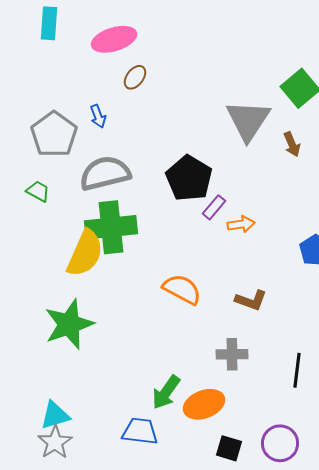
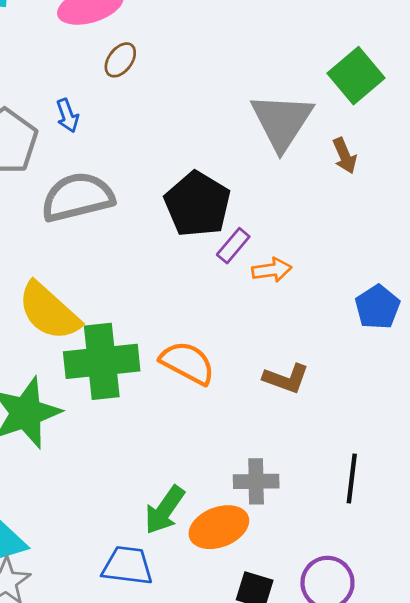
green cross: (111, 227) -> (102, 361), moved
yellow semicircle: (85, 253) -> (49, 311), turned 108
gray cross: (232, 354) -> (256, 481), moved

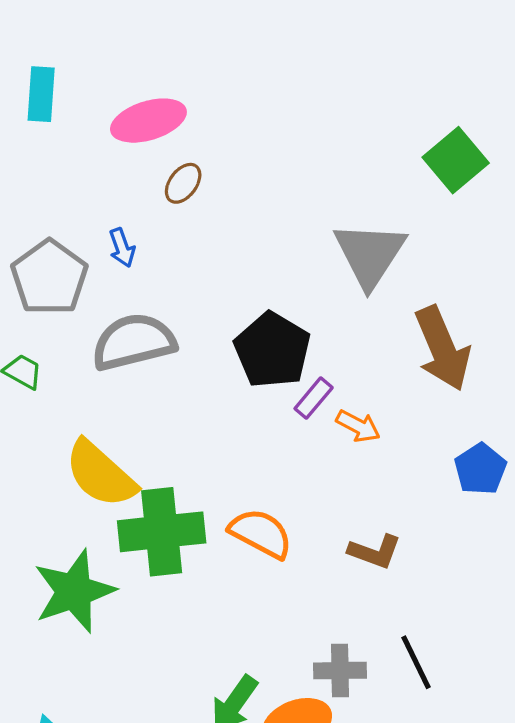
green square: (356, 76) -> (456, 160), moved
brown arrow: (345, 156) -> (442, 348), moved, size x2.0
orange arrow: (272, 270) -> (358, 426), turned 36
black line: (352, 479) -> (416, 662), moved, turned -33

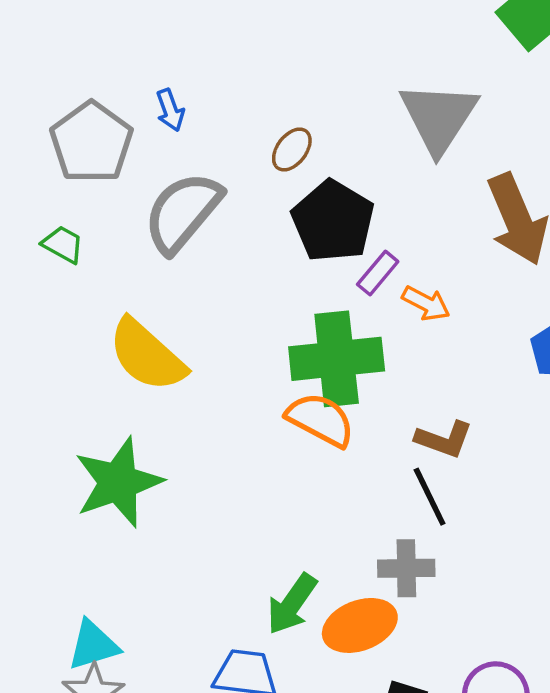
brown ellipse: (183, 183) -> (292, 149), moved
gray semicircle: (134, 342) -> (183, 212), turned -36
green cross: (162, 532) -> (337, 359), moved
black line: (416, 662) -> (430, 497), moved

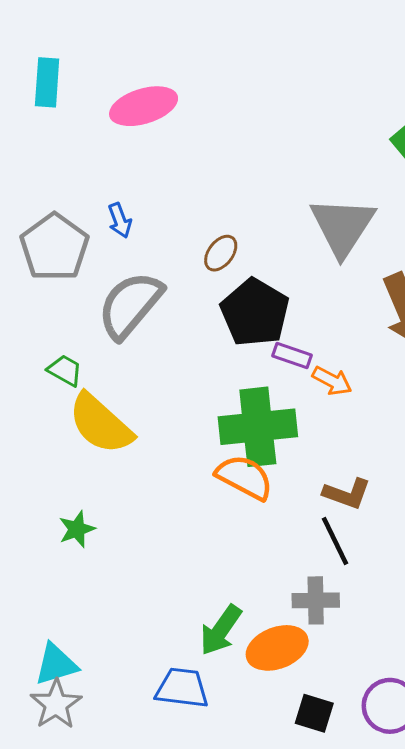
green trapezoid: (63, 244) -> (65, 370), moved
purple rectangle: (378, 273) -> (292, 356), turned 69
green star: (118, 482) -> (77, 529), size x0.5

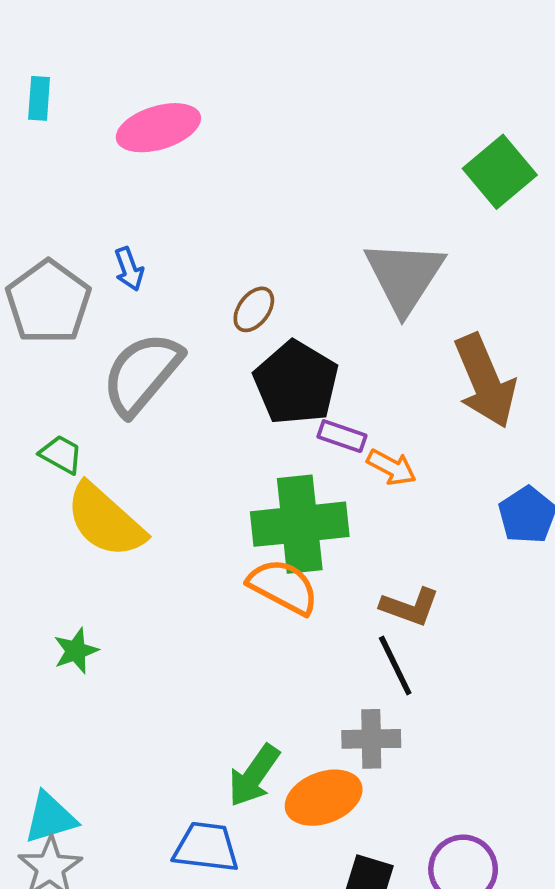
cyan rectangle: (47, 82) -> (39, 98), size x0.7

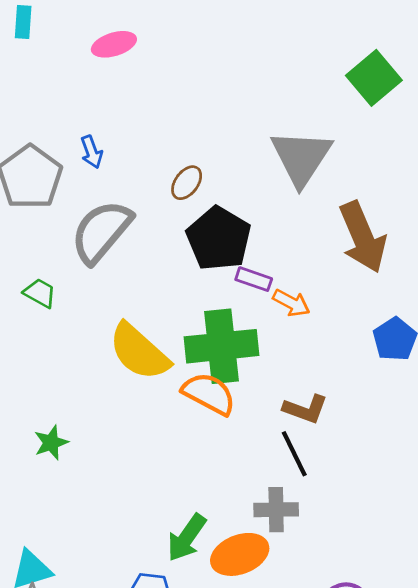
pink ellipse: (158, 128) -> (114, 44), size x0.7
yellow semicircle: (105, 520) -> (139, 352), moved

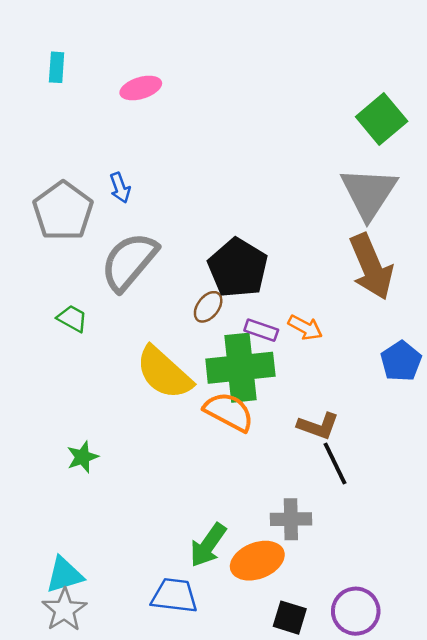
gray triangle: (301, 158) -> (369, 193), moved
brown ellipse: (187, 183) -> (208, 307), moved
purple rectangle: (254, 279) -> (261, 330), moved
black line: (294, 454) -> (335, 464), moved

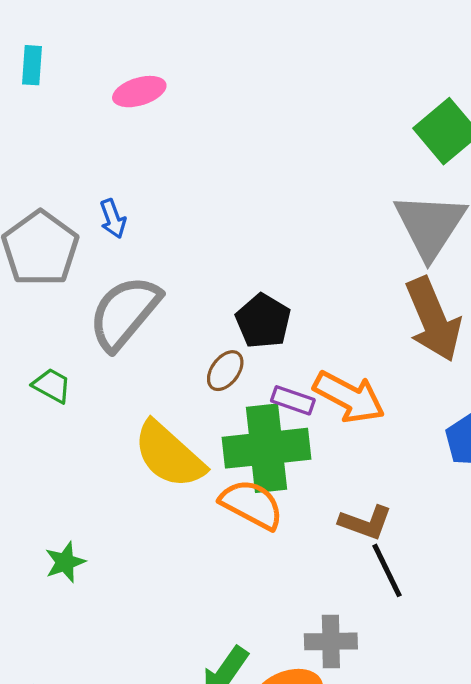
black pentagon: (238, 268) -> (263, 321), size x0.7
orange arrow: (305, 328) -> (349, 397), size x1.6

